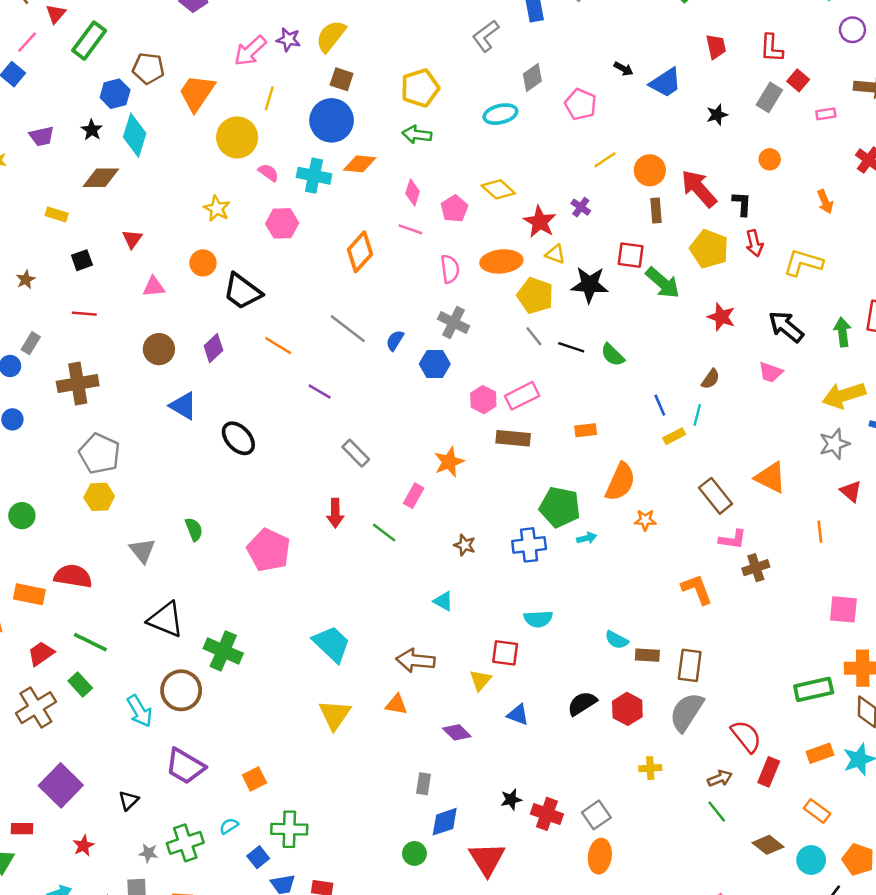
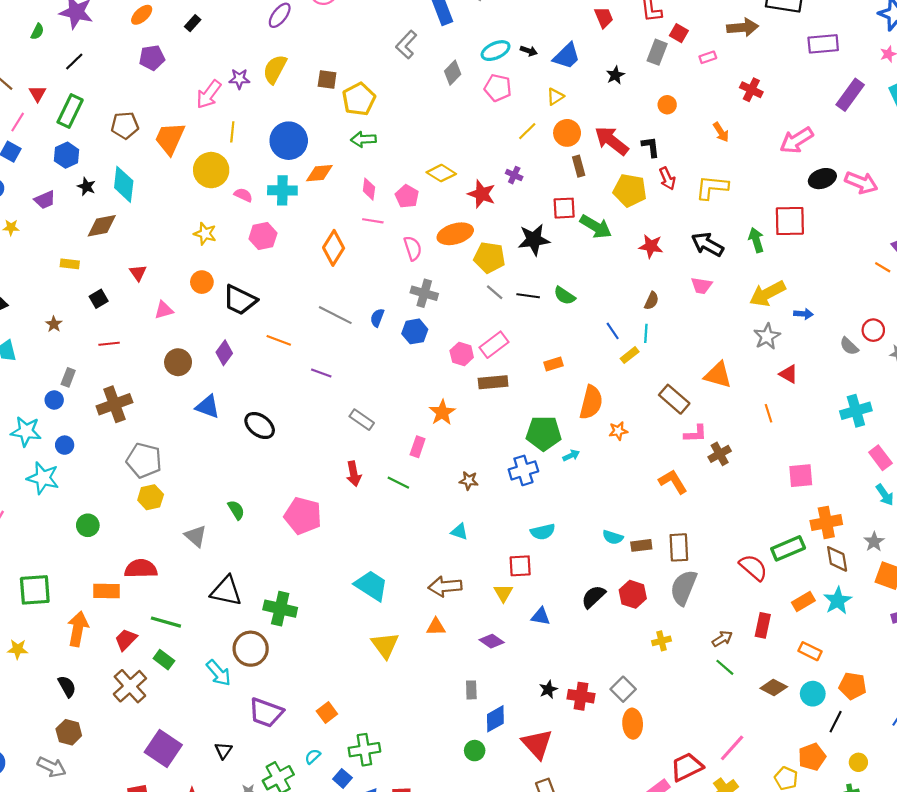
brown square: (342, 79) -> (327, 80), moved
blue hexagon: (115, 94) -> (67, 155), moved
cyan ellipse: (500, 114) -> (496, 51), moved
yellow triangle: (555, 254) -> (555, 97), moved, turned -42
red semicircle: (746, 736) -> (753, 567), moved

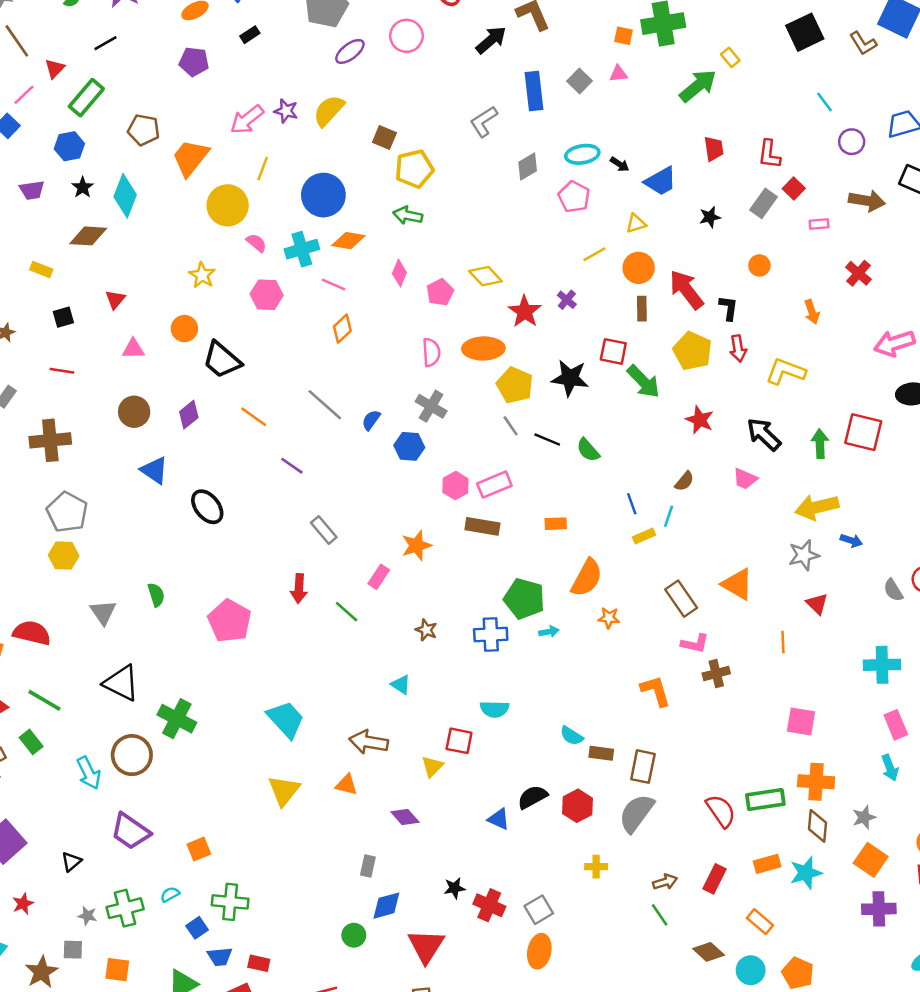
cyan cross: (282, 190) -> (302, 249), turned -32
pink line: (373, 221) -> (334, 285), moved
orange diamond: (334, 248) -> (342, 329), size x0.7
blue triangle: (541, 616) -> (499, 819), moved

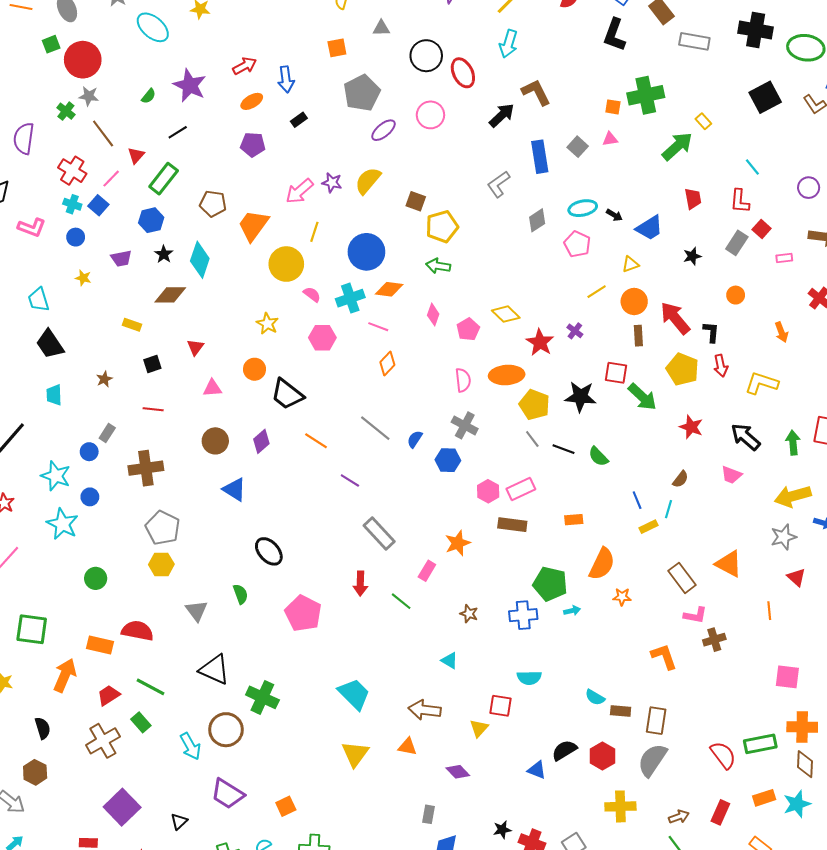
cyan line: (824, 102) -> (752, 167), moved
black ellipse: (207, 507) -> (269, 551), moved
gray rectangle: (324, 530) -> (379, 533), size x1.4
yellow cross: (596, 867) -> (620, 806), size x1.6

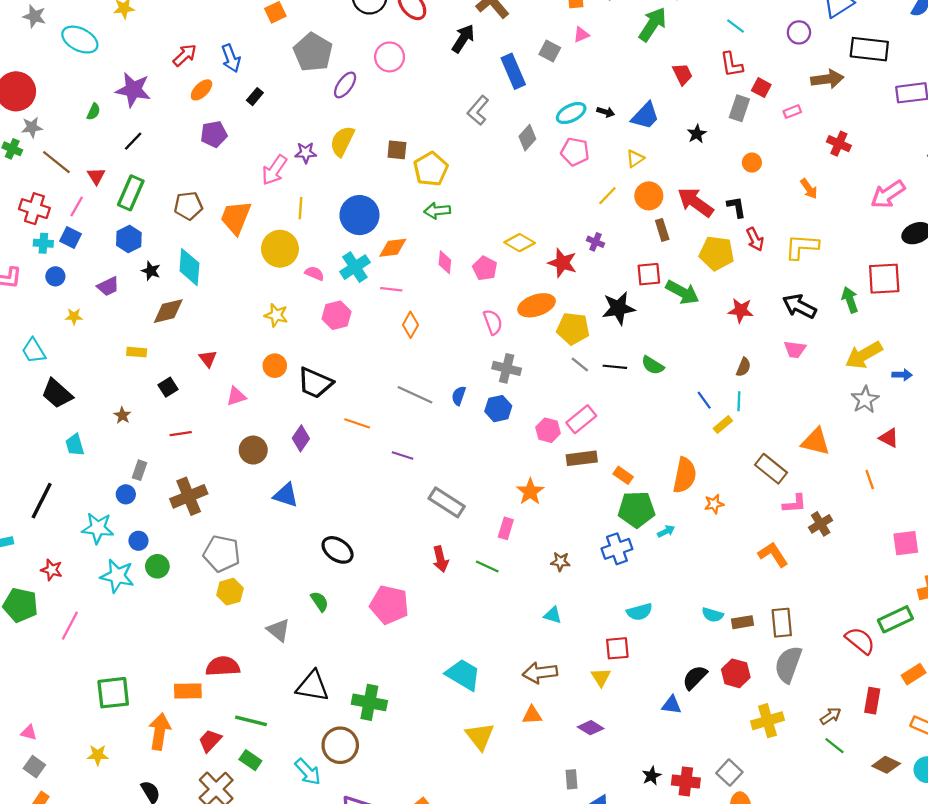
orange rectangle: (574, 520) -> (623, 475), moved, turned 54
green circle: (96, 578) -> (157, 566), moved

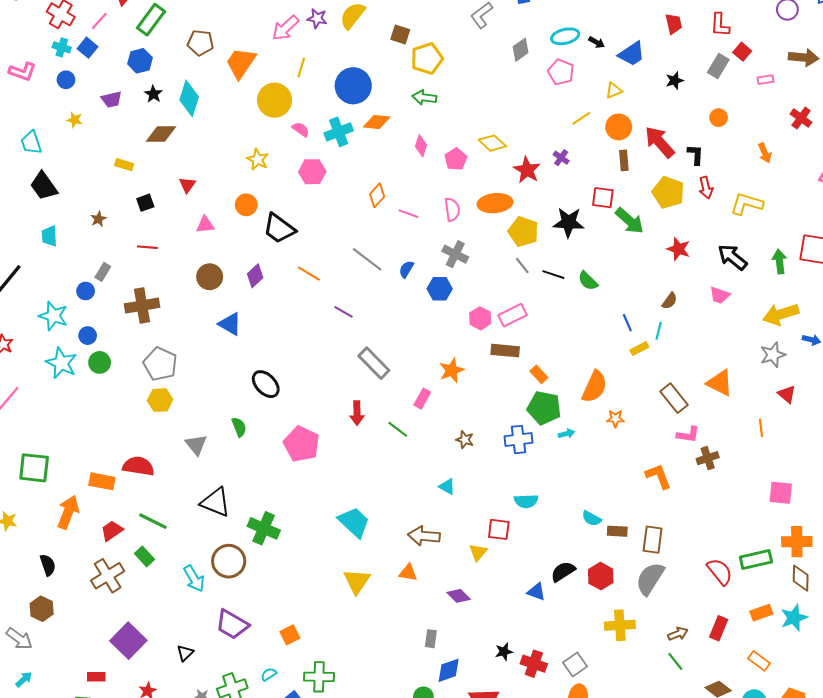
pink line: (391, 289) -> (408, 214), moved

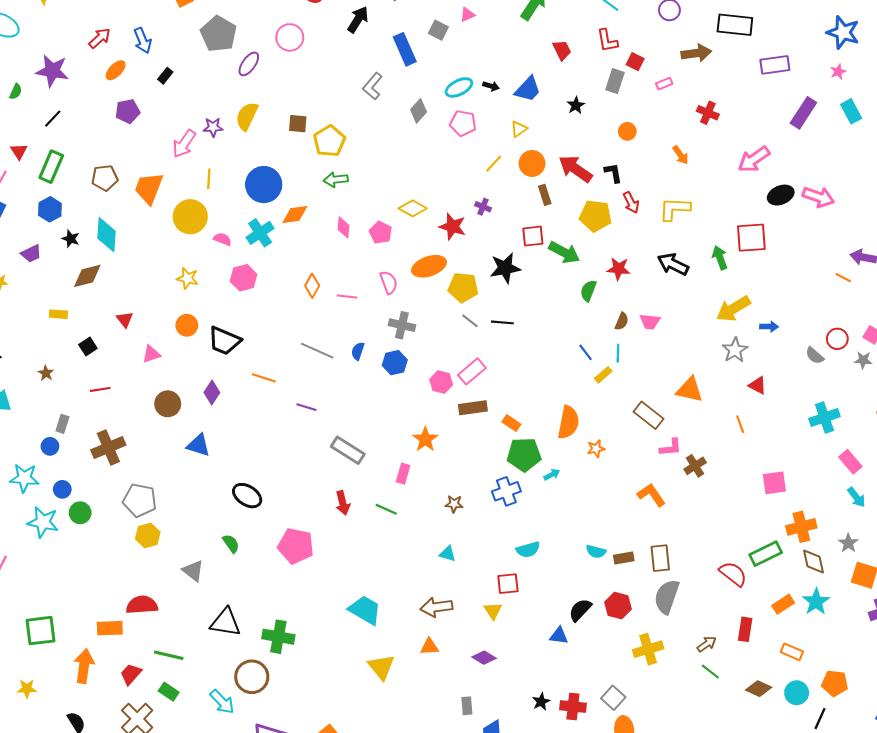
green semicircle: (588, 281) -> (588, 291), moved, turned 80
pink trapezoid: (720, 295) -> (650, 322), moved

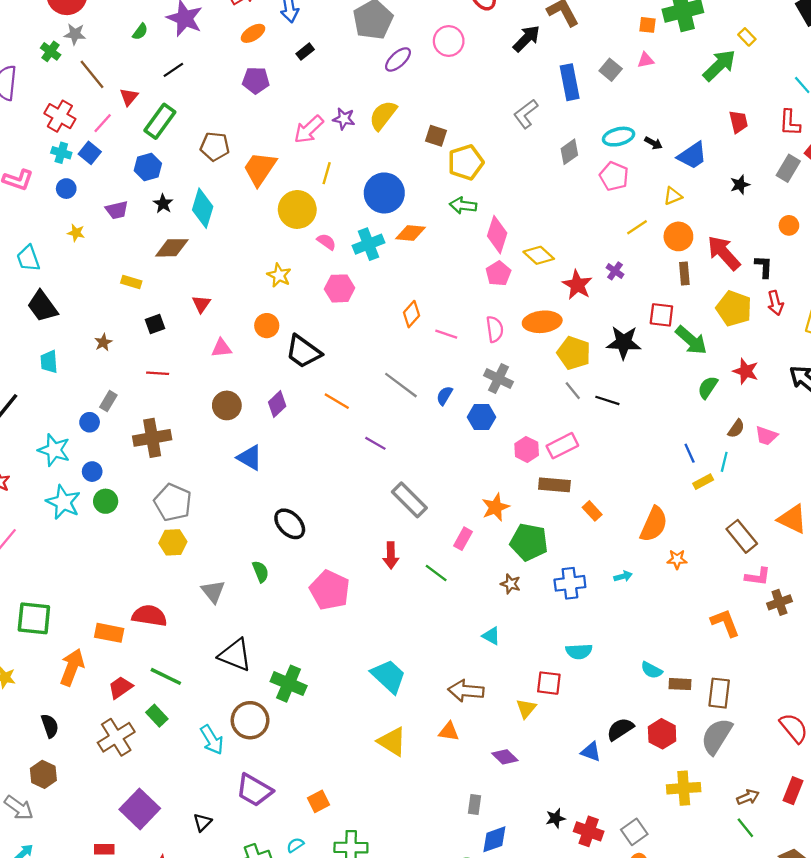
pink diamond: (343, 227) -> (497, 235), moved, size x1.5
green pentagon: (524, 455) -> (529, 542), moved
yellow triangle: (381, 667) -> (392, 742), turned -32

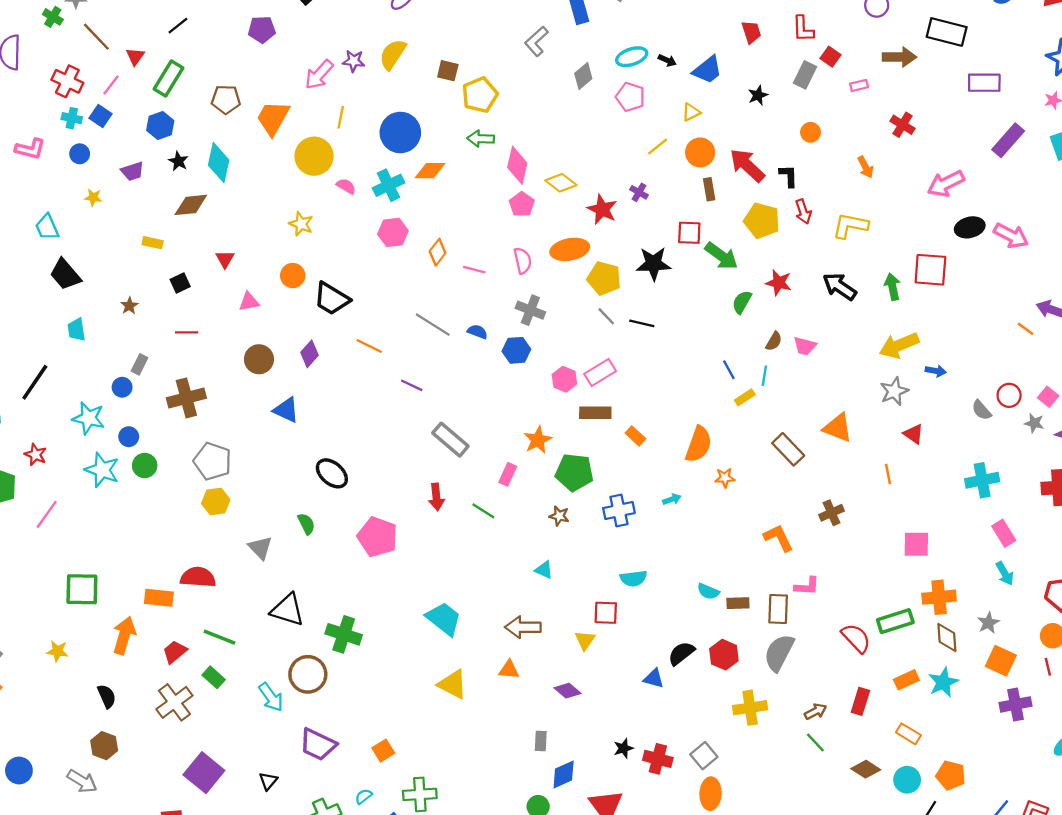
pink hexagon: (340, 288) -> (393, 232), moved
blue semicircle: (445, 396) -> (477, 332), turned 84
pink L-shape: (758, 577) -> (807, 586), moved

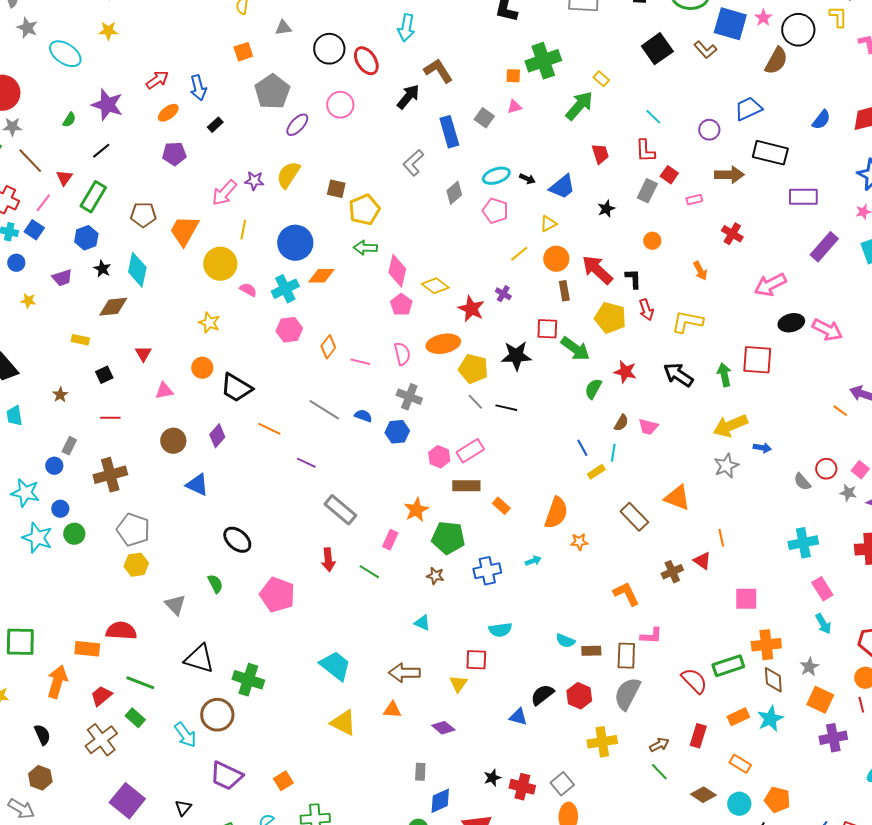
red triangle: (914, 434) -> (702, 561), moved

